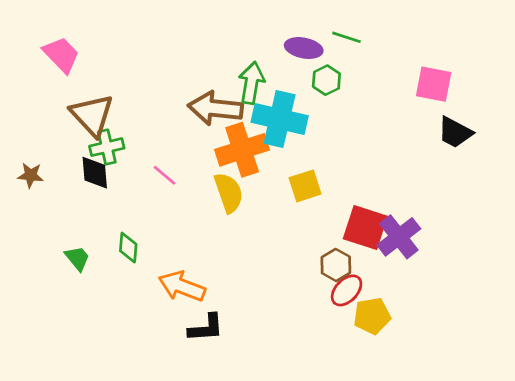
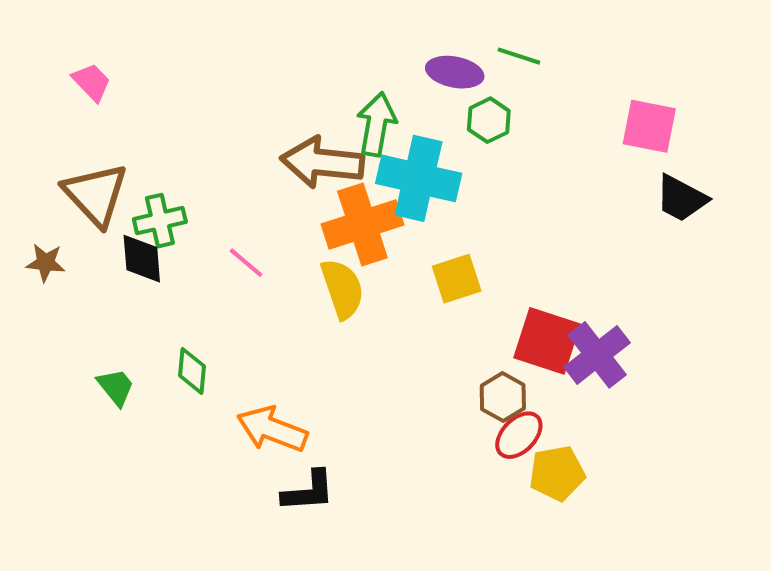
pink trapezoid: (61, 55) -> (92, 82), size x0.7
brown triangle: (92, 115) -> (96, 194), moved

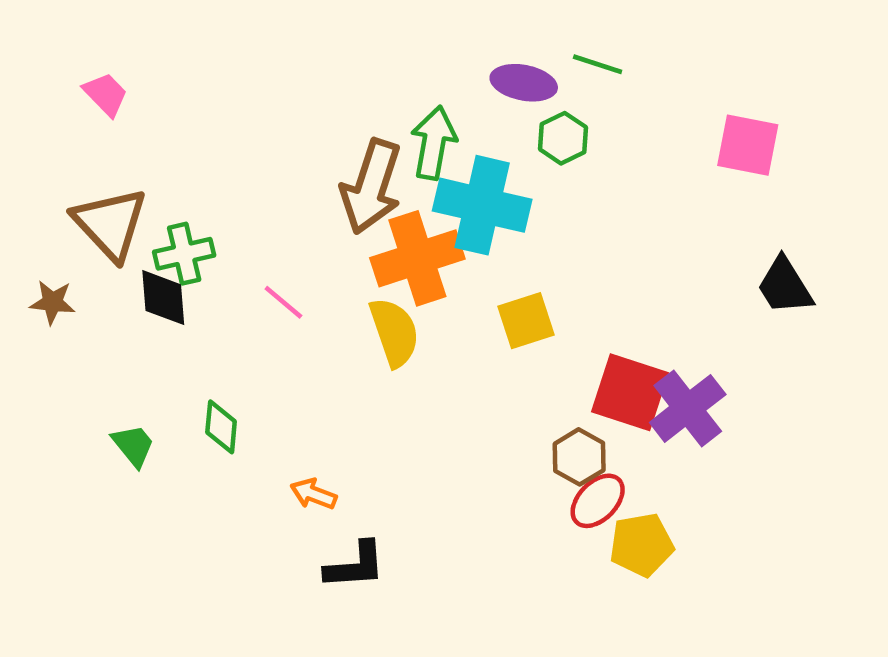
brown arrow: (322, 162) -> (371, 187), turned -78
black trapezoid: (681, 198) -> (785, 286), moved, turned 30
orange arrow: (272, 429) -> (313, 494), size x0.6

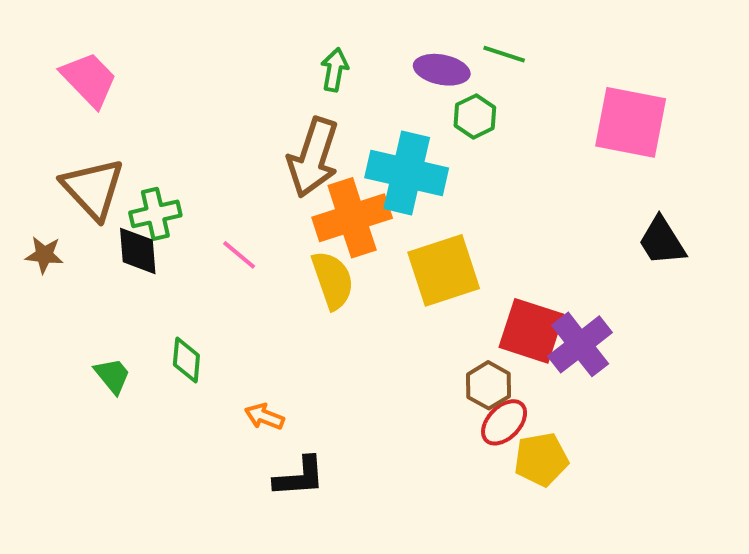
pink trapezoid: (106, 94) -> (89, 79), size x1.5
green arrow: (434, 143) -> (335, 70), moved, size x0.7
pink square: (748, 145) -> (631, 122), size x1.4
yellow square: (526, 321) -> (444, 270), size x1.5

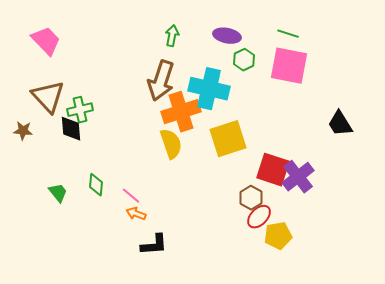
green line: (504, 54) -> (288, 34), moved
pink square: (631, 122) -> (289, 66), moved
pink line: (239, 255) -> (131, 196), moved

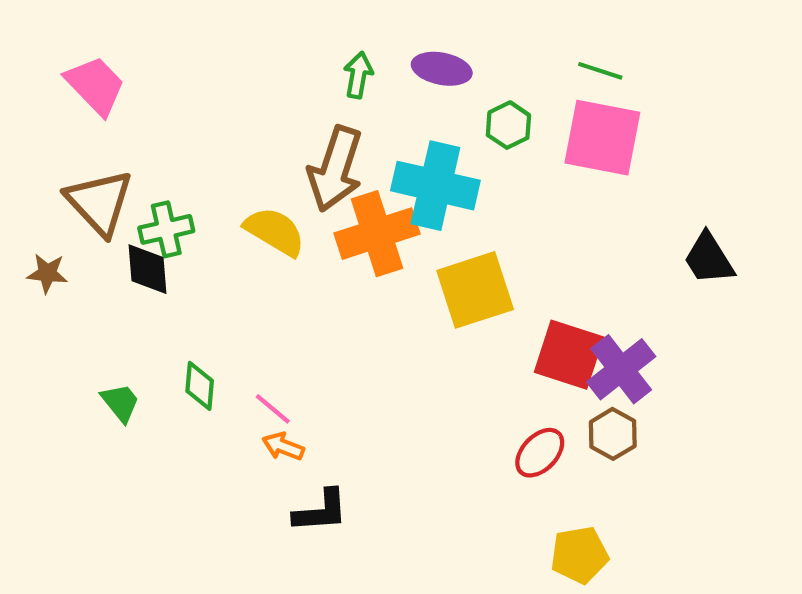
purple ellipse: (227, 36) -> (442, 69), moved
yellow semicircle: (171, 144) -> (275, 232), moved, turned -40
brown hexagon: (251, 198) -> (613, 434), moved
yellow pentagon: (278, 236) -> (579, 555), moved

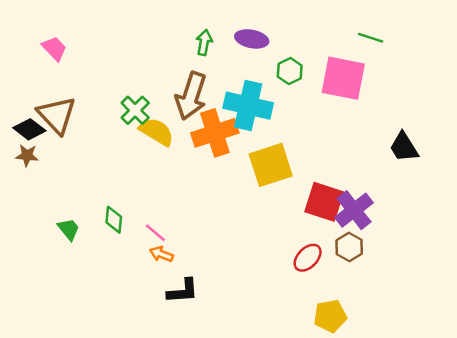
green line: (600, 71) -> (371, 38), moved
pink trapezoid: (95, 85) -> (54, 48), size x0.7
green cross: (166, 229) -> (135, 110), moved, turned -32
black diamond: (147, 269) -> (29, 129), moved, turned -48

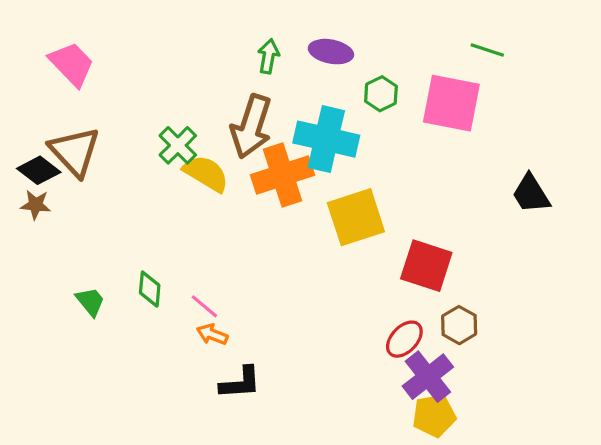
pink trapezoid: (54, 48) -> (72, 64), size x1.4
purple cross: (354, 210) -> (428, 377), moved

